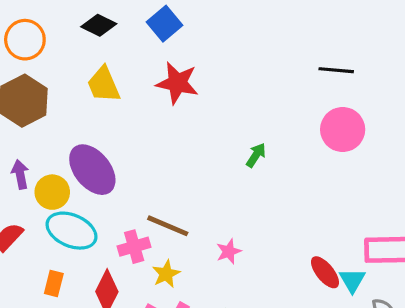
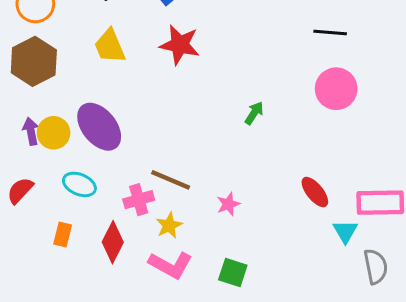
yellow circle: (52, 192) -> (54, 133), moved
cyan ellipse: (71, 231) -> (79, 184), size x0.7
red ellipse: (325, 272) -> (315, 192), moved

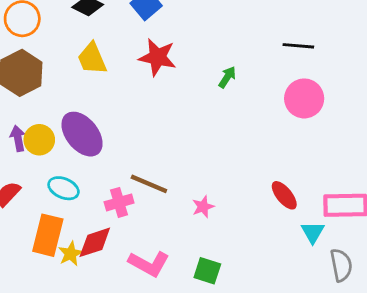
green arrow: (254, 113) -> (227, 77), moved
yellow star: (169, 225) -> (71, 254), moved
orange rectangle: (63, 235) -> (48, 235), size x1.8
red diamond: (113, 242) -> (95, 242), turned 45

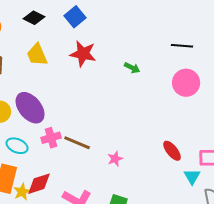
green arrow: (227, 77) -> (132, 68), turned 84
pink cross: (119, 202) -> (51, 138), moved

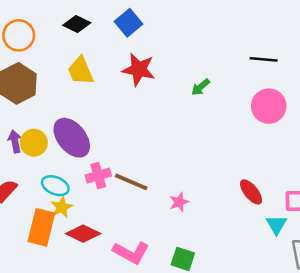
green arrow: (132, 68) -> (201, 87), turned 112
red diamond: (39, 184) -> (83, 234), turned 44
yellow star: (22, 192) -> (62, 207), moved

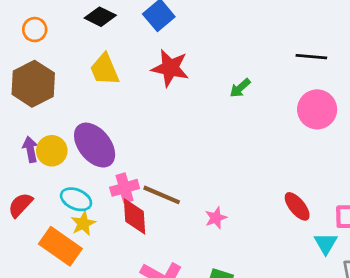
orange circle: (19, 35) -> (35, 30), size x0.7
orange rectangle: (41, 227) -> (60, 246), turned -69
red diamond: (83, 234) -> (135, 216), moved, turned 60

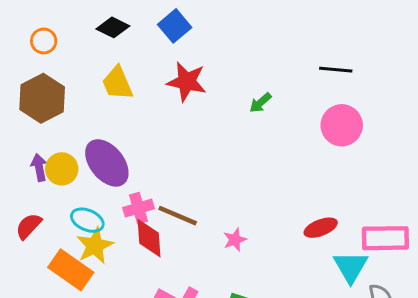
red ellipse: (297, 206) -> (321, 228), turned -72
yellow star: (83, 224) -> (95, 246), size x1.4
cyan triangle: (326, 243) -> (351, 267), size x1.4

